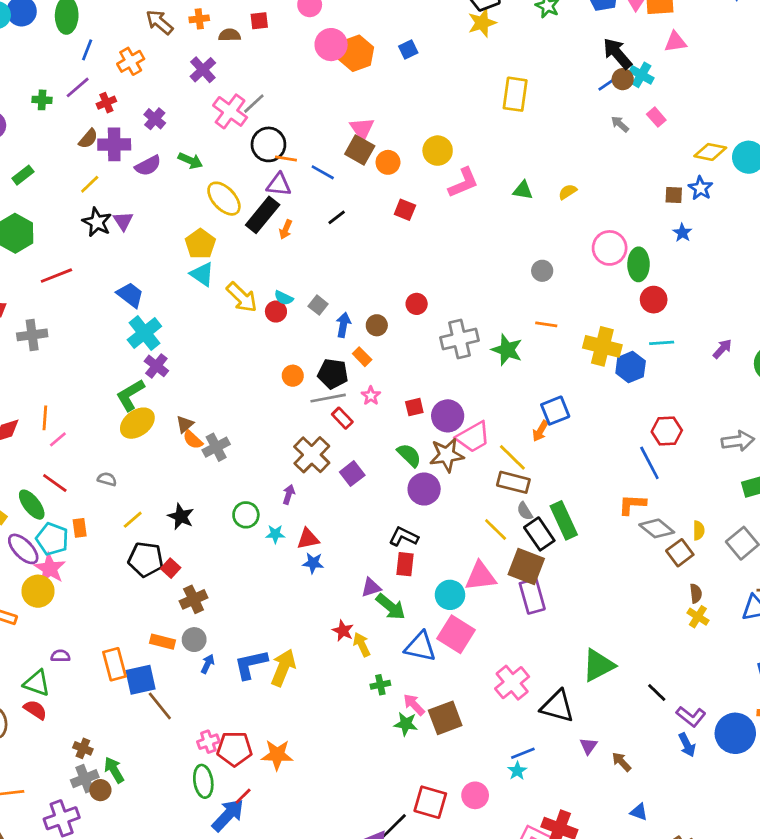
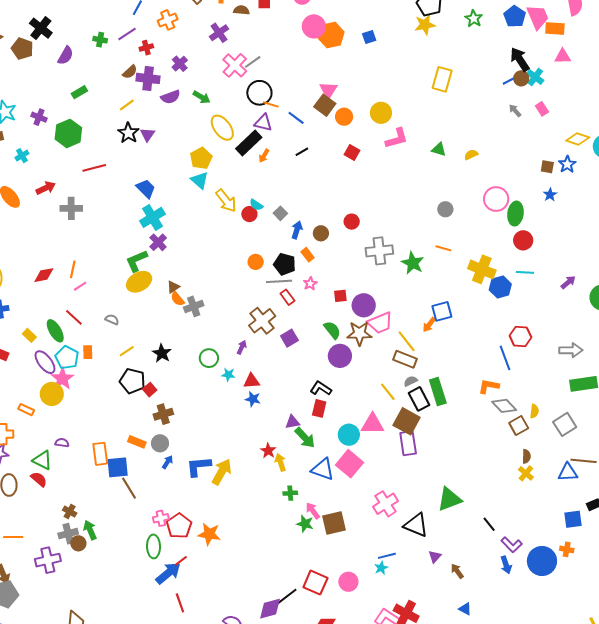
gray semicircle: (525, 511) -> (411, 381), turned 88
red pentagon: (234, 749) -> (179, 526), turned 30

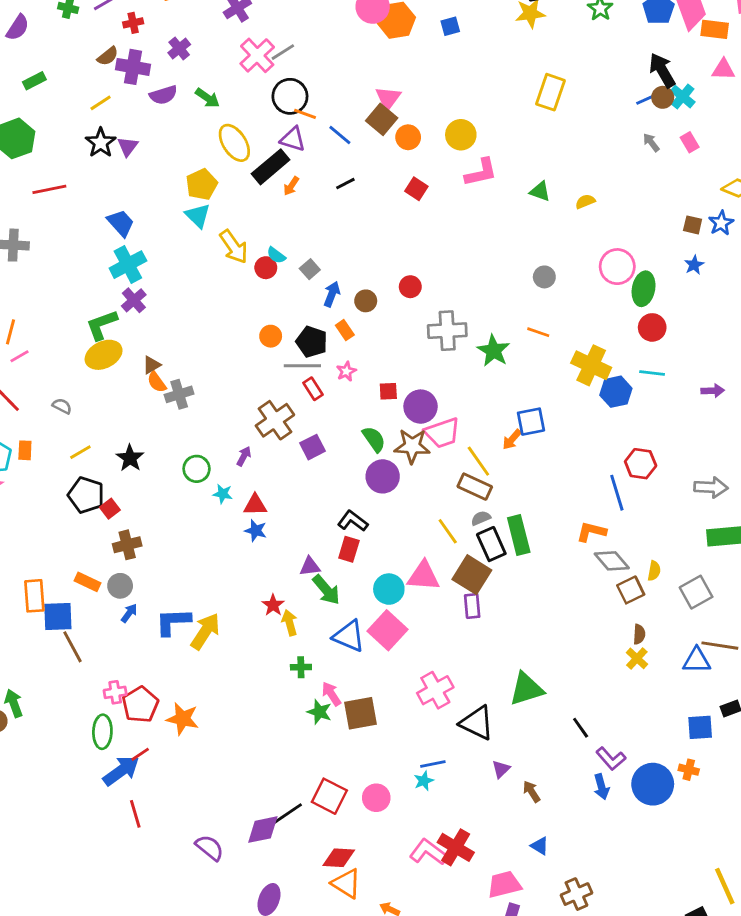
purple arrow: (568, 282) -> (713, 391), turned 35
purple rectangle: (408, 443) -> (472, 606), size x0.7

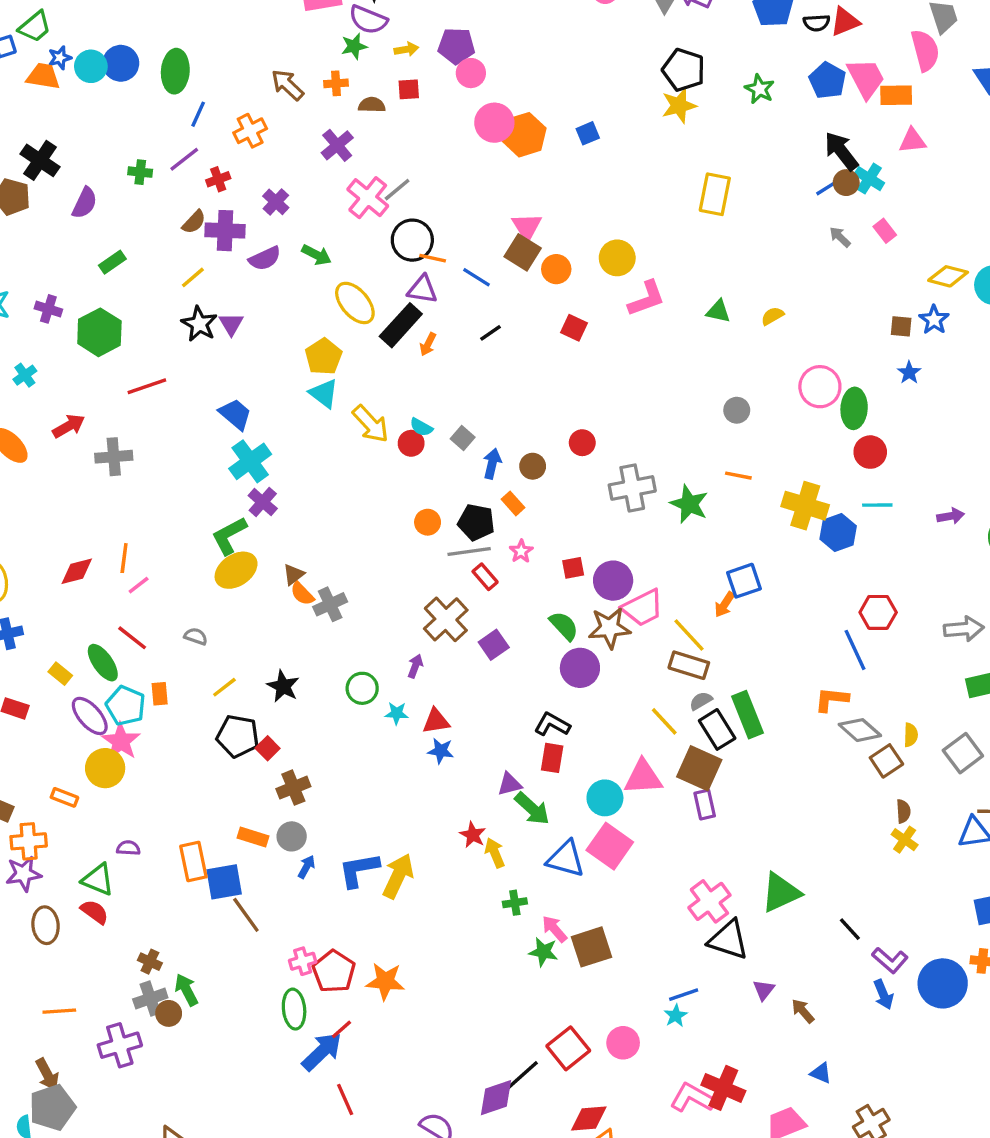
pink cross: (435, 690) -> (709, 901), moved
red square: (329, 796) -> (568, 1048), turned 32

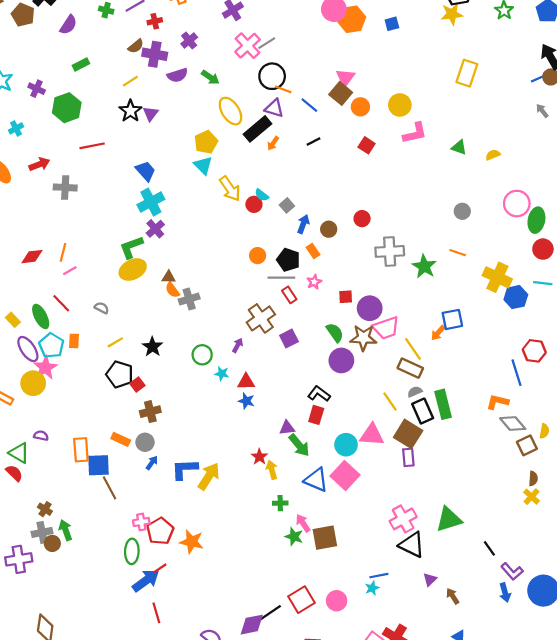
brown triangle: (294, 574) -> (169, 277), turned 32

